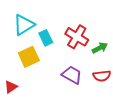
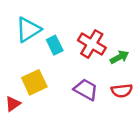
yellow square: (29, 57) -> (34, 82), moved

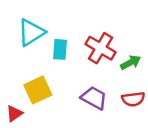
cyan rectangle: (55, 45) -> (60, 49), turned 30

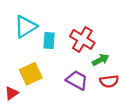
green arrow: (131, 62) -> (101, 60), moved

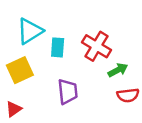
yellow square: (31, 74) -> (20, 70), moved
purple trapezoid: (77, 80) -> (68, 91), moved, turned 55

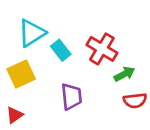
cyan rectangle: (58, 47) -> (61, 50), turned -42

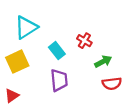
red cross: (102, 49) -> (84, 41), size x0.6
cyan rectangle: (61, 50) -> (57, 51), moved

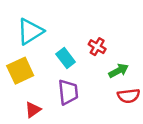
red triangle: (12, 96) -> (33, 110), moved

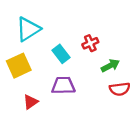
red cross: (97, 47) -> (90, 43), turned 35
purple trapezoid: (68, 92) -> (63, 85), turned -85

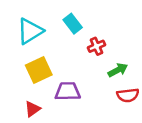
cyan rectangle: (61, 54) -> (73, 24), moved
yellow square: (19, 66) -> (39, 70), moved

